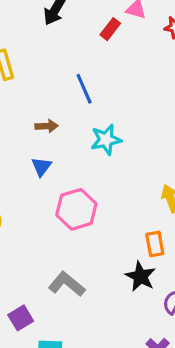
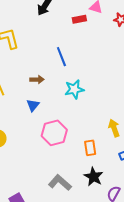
red rectangle: (110, 29) -> (79, 19), turned 40
orange rectangle: (155, 244) -> (90, 148), moved
gray L-shape: (67, 284) -> (60, 183), moved

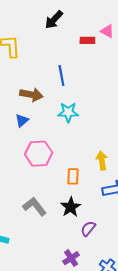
brown arrow: (37, 80) -> (31, 95), size x1.5

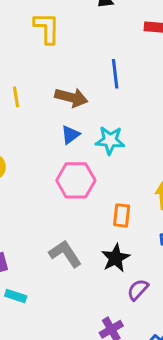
cyan star: (68, 112) -> (110, 140), moved
blue triangle: (22, 120) -> (70, 135), moved

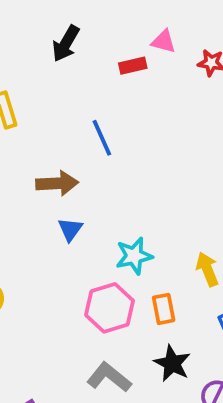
cyan star: (110, 140) -> (134, 256), moved
pink hexagon: (76, 180) -> (110, 308), moved

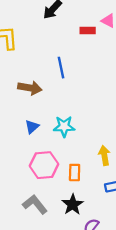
blue triangle: (70, 229) -> (32, 127), moved
cyan star: (134, 256) -> (64, 126), moved

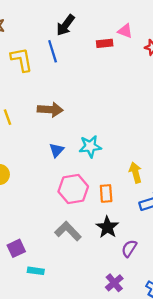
blue line: (61, 68) -> (53, 51), moved

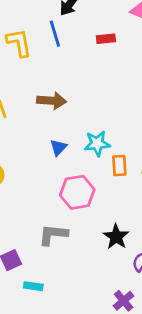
red rectangle: (105, 43) -> (106, 39), moved
orange rectangle: (106, 193) -> (119, 166), moved
gray L-shape: (68, 231) -> (53, 235), moved, turned -40

